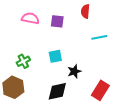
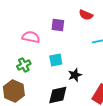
red semicircle: (85, 11) -> (86, 15), turned -72
pink semicircle: (30, 18) -> (31, 37), moved

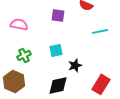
pink semicircle: (31, 37) -> (19, 24), moved

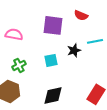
purple square: (58, 15) -> (53, 25), size x1.5
black star: (75, 65) -> (74, 50), moved

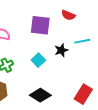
cyan square: (51, 60) -> (38, 60), turned -32
black diamond: (53, 95) -> (40, 95), turned 45

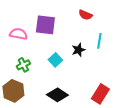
purple square: (40, 25) -> (45, 25), moved
cyan line: (82, 41) -> (99, 41), turned -70

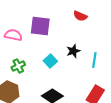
cyan line: (99, 41) -> (94, 60), moved

